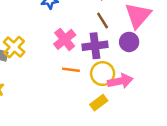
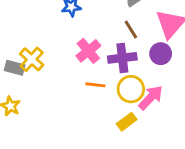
pink arrow: (120, 81) -> (151, 98), turned -35

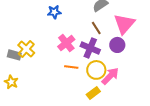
purple cross: (122, 58) -> (90, 48), turned 30

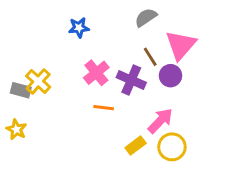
brown line: (96, 28) -> (150, 57), moved
yellow circle: (96, 70) -> (172, 147), moved

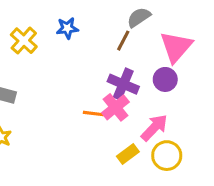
brown line: (150, 57) -> (123, 41), moved, turned 60
pink cross: (96, 73) -> (115, 107), moved
yellow cross: (38, 81) -> (24, 41), moved

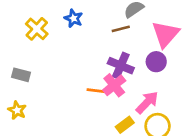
blue star: (67, 28) -> (74, 18), turned 30
brown line: (123, 41) -> (121, 29), turned 48

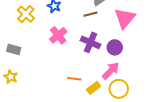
purple circle: (156, 62) -> (115, 47), moved
pink cross: (114, 85) -> (58, 35), moved
orange line: (96, 91) -> (74, 79), moved

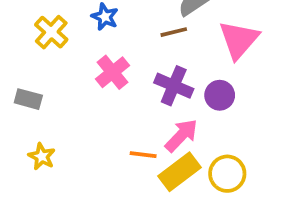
pink arrow: (111, 71) -> (181, 135), moved
yellow star: (11, 77) -> (42, 156), moved
yellow rectangle: (94, 88) -> (179, 172), size x1.5

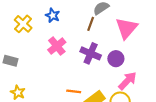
brown line: (174, 32) -> (91, 24), turned -56
pink arrow: (181, 135) -> (128, 81), moved

